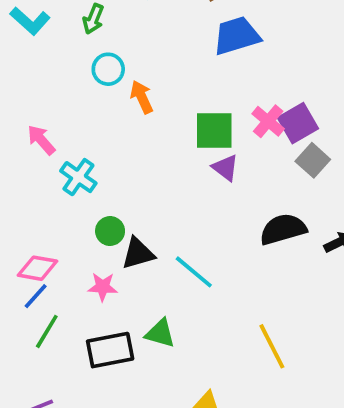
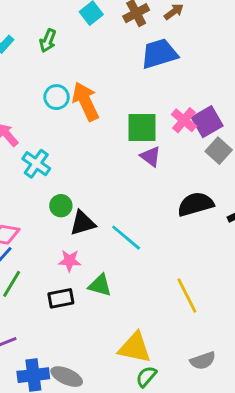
cyan circle: (108, 69) -> (57, 97), moved
orange arrow: (142, 97) -> (85, 101), size x1.5
pink star: (103, 287) -> (70, 261), moved
black rectangle: (110, 350) -> (61, 298), size x0.7

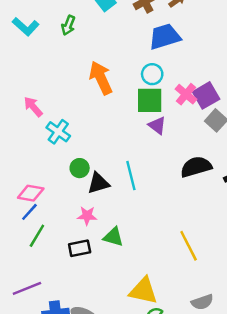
cyan circle: (57, 97) -> (152, 74), moved
cyan line: (126, 238) -> (131, 176), moved, turned 36

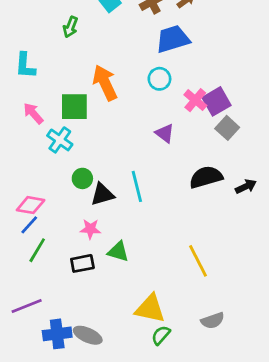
cyan L-shape: (26, 27) -> (25, 66), moved, turned 52
green square: (150, 100) -> (74, 107), moved

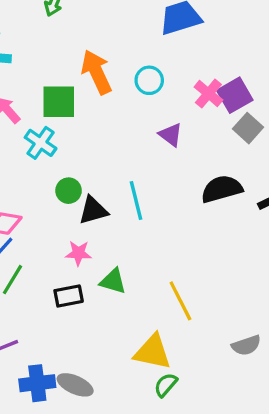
cyan circle: (159, 79) -> (149, 80), moved
yellow line: (198, 261) -> (180, 301), moved
gray semicircle: (213, 321) -> (246, 345), moved

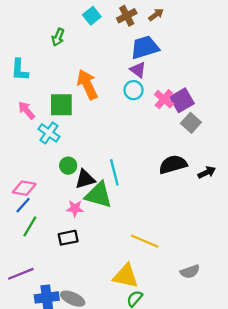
cyan circle: (149, 80) -> (134, 90), moved
purple triangle: (171, 135) -> (138, 70), moved
green triangle: (113, 281) -> (99, 195), moved, size x1.5
yellow line: (180, 301) -> (145, 241), turned -40

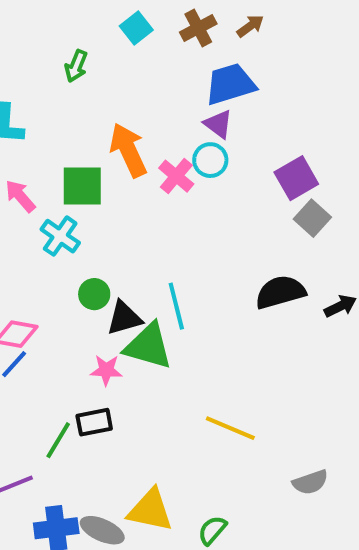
pink cross: (164, 99) -> (176, 176), moved
green line: (30, 226) -> (58, 440), moved
yellow triangle: (126, 276) -> (150, 510), moved

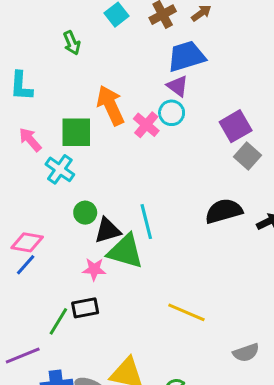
green arrow: (76, 66) -> (72, 43), turned -45

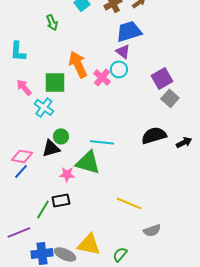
cyan line: (146, 222) -> (102, 142), turned -70
black triangle: (108, 230) -> (51, 148), moved
gray semicircle: (246, 353) -> (152, 230), moved

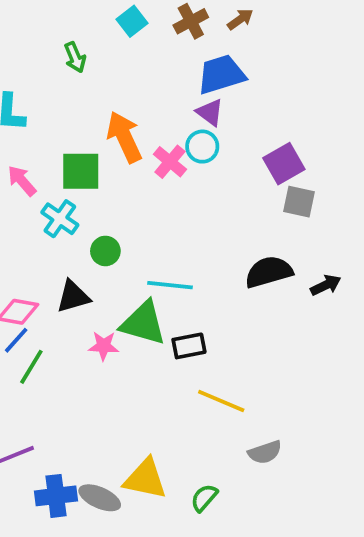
gray square: (170, 98) -> (299, 202), turned -30
green circle: (61, 136) -> (105, 251), moved
black rectangle: (61, 200) -> (189, 346), moved
green line: (43, 209) -> (31, 367), moved

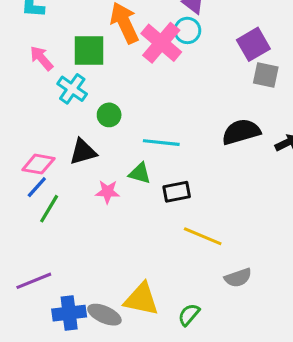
pink cross: (170, 162) -> (161, 43), size x1.5
green triangle: (143, 323) -> (140, 173), size x0.6

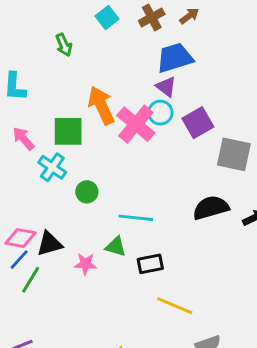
purple square: (253, 44) -> (198, 123), moved
gray square: (266, 75) -> (234, 154), size x1.4
black triangle: (83, 152) -> (49, 244), moved

